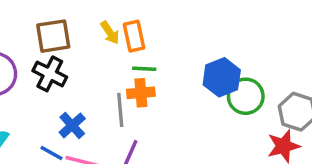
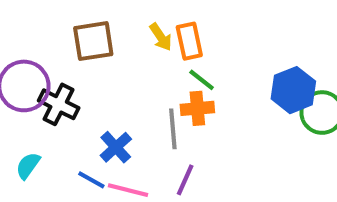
green line: (144, 69) -> (202, 80), turned 35
black cross: (50, 74) -> (59, 104), moved

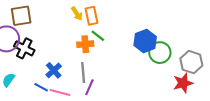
brown square: (93, 41) -> (21, 16), moved
orange cross: (197, 108) -> (85, 44), moved
gray line: (173, 129) -> (83, 73), moved

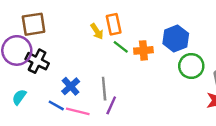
yellow arrow: (77, 14) -> (97, 31), moved
blue hexagon: (145, 41) -> (176, 39), moved
orange cross: (85, 44) -> (143, 50), moved

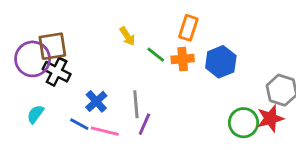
brown square: (34, 24) -> (52, 46), moved
orange rectangle: (114, 24) -> (188, 28), moved, turned 30
blue hexagon: (176, 39) -> (221, 62), moved
green circle: (191, 66) -> (244, 123), moved

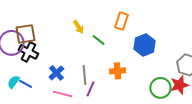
orange cross: (183, 59) -> (117, 71), moved
blue line: (79, 124) -> (25, 84), moved

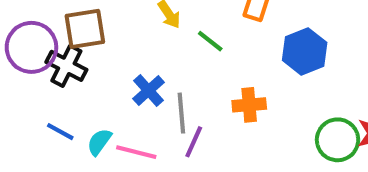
brown square: (25, 34) -> (85, 29), moved
blue cross: (56, 73) -> (149, 90), moved
cyan semicircle: (13, 82) -> (99, 142), moved

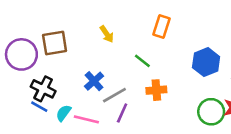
green line: (210, 41) -> (142, 61), moved
blue hexagon: (305, 51) -> (206, 62), moved
black cross: (66, 66) -> (43, 89), moved
gray line: (181, 113) -> (114, 95), turned 65

